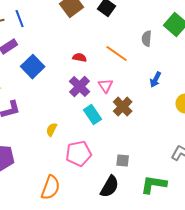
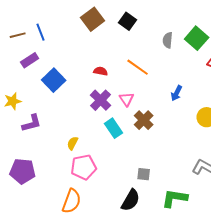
gray semicircle: (147, 39) -> (168, 40), moved
pink pentagon: (79, 154) -> (84, 167), moved

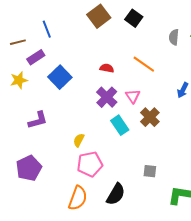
brown line: (18, 35) -> (18, 42), moved
yellow star: (13, 101) -> (19, 80), moved
purple pentagon: (23, 171) -> (29, 168), turned -30
black semicircle: (131, 200) -> (116, 194), moved

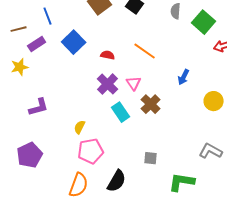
gray semicircle: (174, 37) -> (176, 11), moved
blue square: (60, 77) -> (74, 42), moved

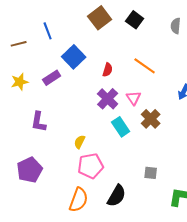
purple rectangle: (37, 44) -> (52, 78), moved
red semicircle: (108, 55) -> (108, 70), turned 96
purple L-shape: (39, 107) -> (39, 122), turned 115

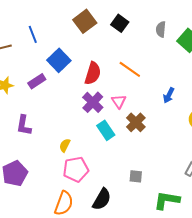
red semicircle: (108, 70) -> (93, 73), size x1.6

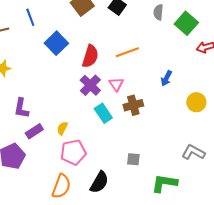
orange line: (130, 69) -> (127, 52), turned -55
purple rectangle: (37, 81) -> (34, 131), moved
brown cross: (136, 122) -> (133, 105), turned 30

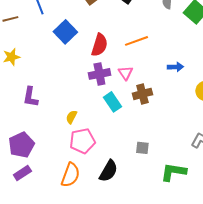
blue arrow: (166, 78) -> (175, 67), turned -119
purple cross: (90, 85) -> (99, 74), turned 35
purple rectangle: (34, 131) -> (22, 173), moved

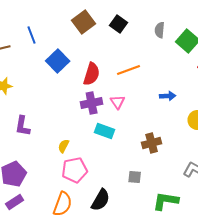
brown cross: (142, 94) -> (152, 143), moved
cyan rectangle: (112, 102) -> (105, 131), turned -36

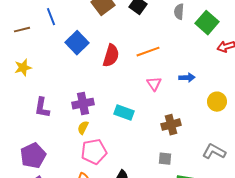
pink triangle: (118, 102) -> (154, 84), moved
purple cross: (92, 103) -> (83, 104), moved
gray square: (135, 177) -> (165, 159), moved

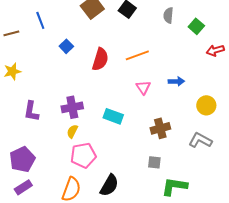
green square: (207, 23) -> (196, 26), size x0.7
blue square: (77, 43) -> (66, 46), size x0.6
gray L-shape: (214, 152) -> (200, 140), moved

